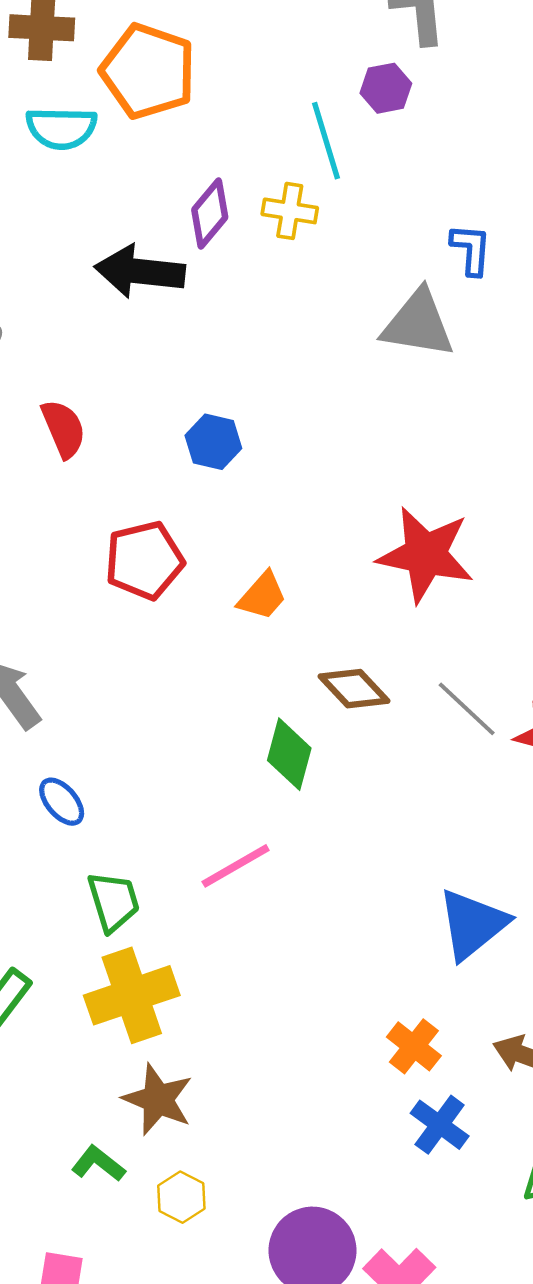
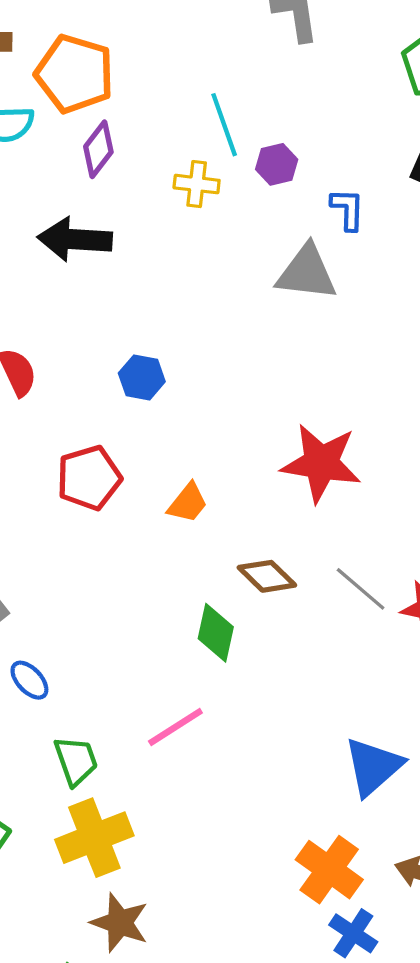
purple hexagon: (386, 88) -> (277, 164), moved
purple diamond: (210, 214) -> (98, 149), moved
orange cross: (414, 1046) -> (329, 870), size x1.5

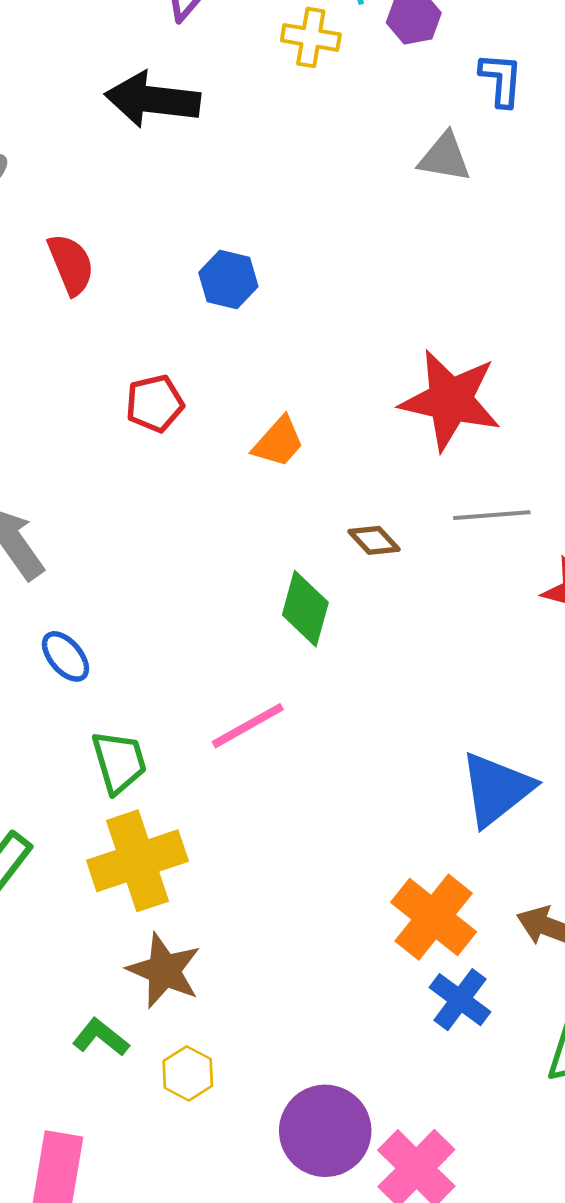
gray triangle: (307, 273) -> (445, 157), size x0.7
red pentagon: (89, 478) -> (155, 403), size x0.7
brown diamond: (267, 576) -> (374, 540), size x0.7
gray line: (361, 589) -> (492, 515), moved, turned -48

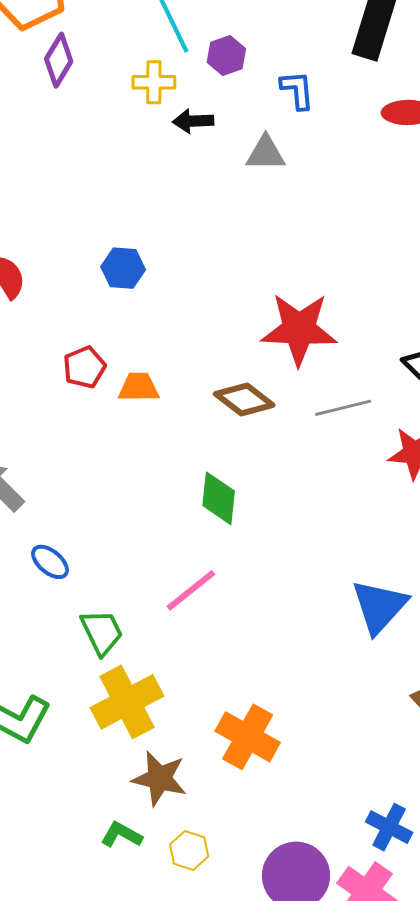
black arrow: (153, 100) -> (193, 121), moved, size x0.6
orange trapezoid: (278, 442) -> (139, 387), moved, turned -123
brown diamond: (374, 540) -> (244, 399), moved, size x1.5
orange cross: (434, 917) -> (248, 737), moved
blue cross: (460, 1000) -> (389, 827), moved

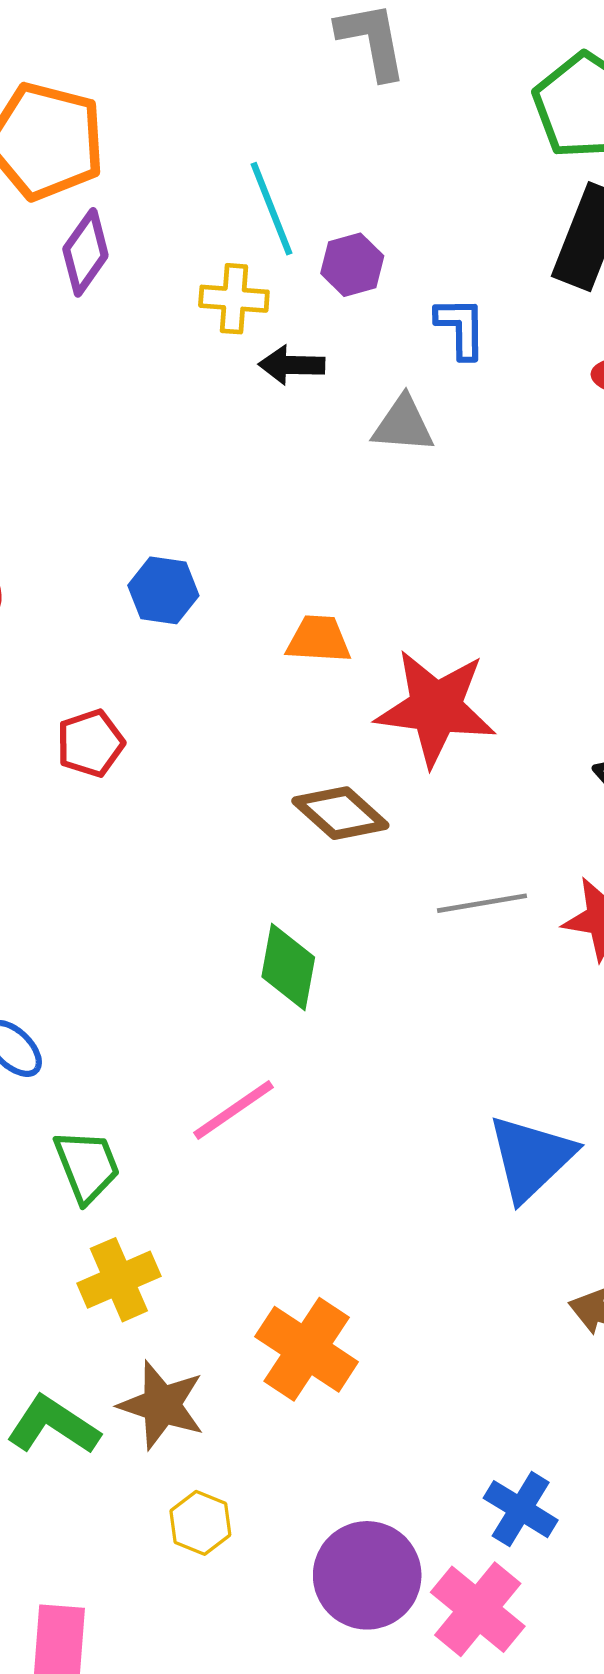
orange trapezoid: (139, 387) -> (319, 639), moved
gray line: (343, 408) -> (482, 903), moved
yellow cross: (127, 702) -> (119, 1280), size x0.7
green L-shape: (121, 835) -> (53, 1425), moved, size x1.4

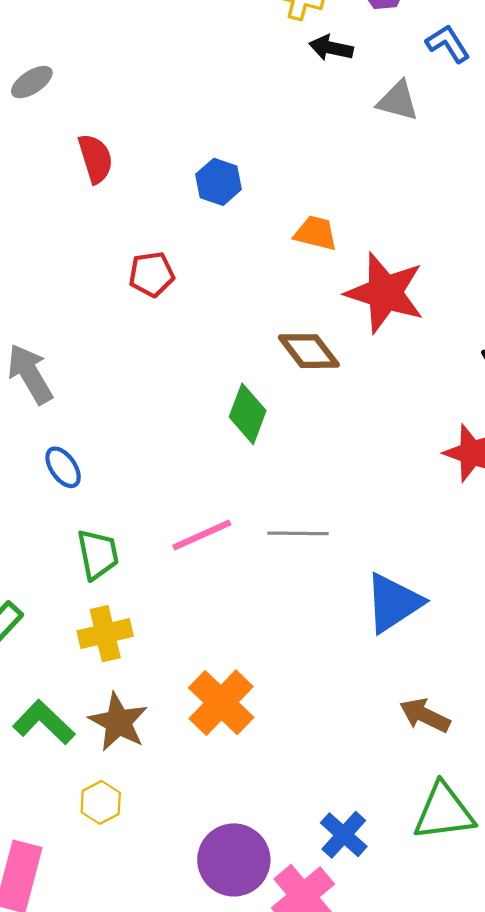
blue L-shape: (461, 328) -> (448, 44), turned -42
gray line: (482, 903) -> (298, 533), moved
green diamond: (288, 967) -> (248, 414), moved
yellow hexagon: (200, 1523) -> (101, 802), moved

